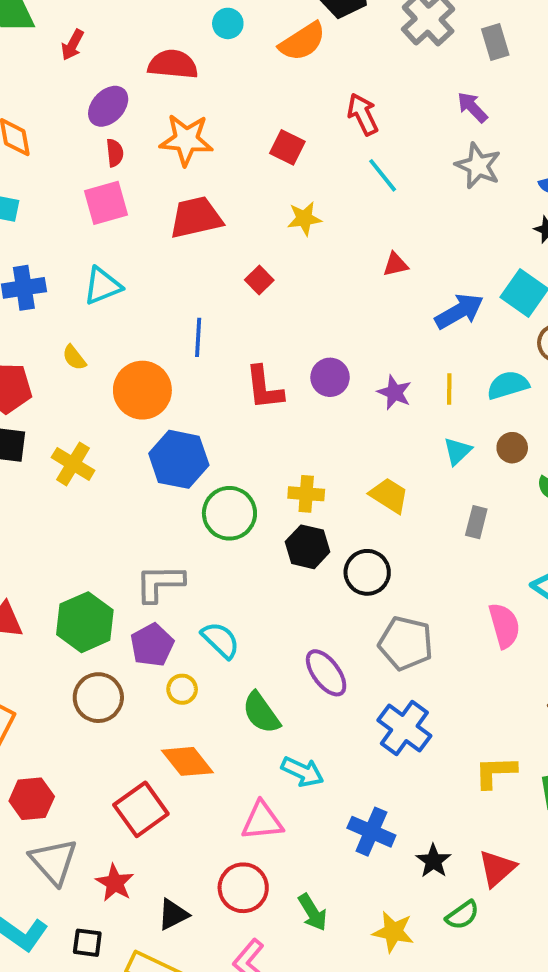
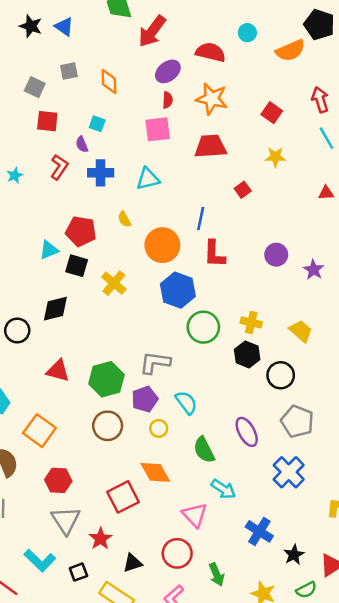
red arrow: (73, 45) -> (152, 31), size x1.8
red L-shape: (264, 388) -> (214, 254), moved
pink triangle: (262, 821) -> (195, 515), turned 44
black square: (87, 943) -> (78, 572), turned -36

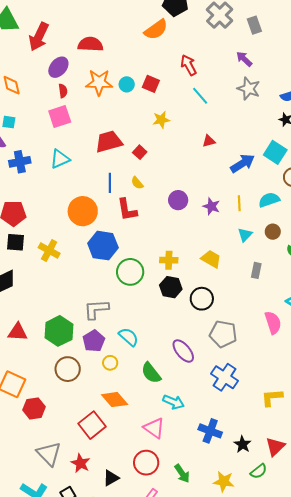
cyan circle: (247, 33) -> (127, 84), moved
red trapezoid: (210, 146) -> (109, 142), moved
yellow semicircle: (124, 219) -> (137, 183), moved
red hexagon: (58, 480) -> (34, 408), moved

